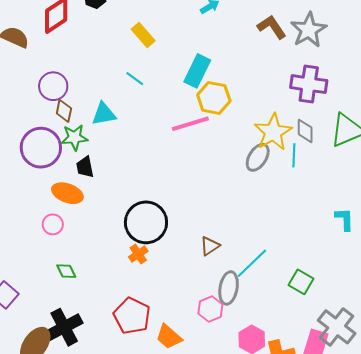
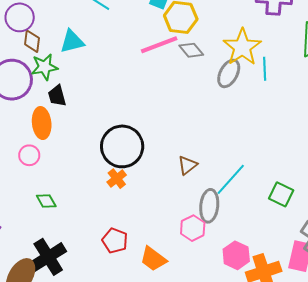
gray diamond: (305, 131) -> (191, 50), moved, turned -35
orange ellipse: (67, 193) -> (42, 123), turned 68
red pentagon: (132, 316) -> (115, 241), size x0.7

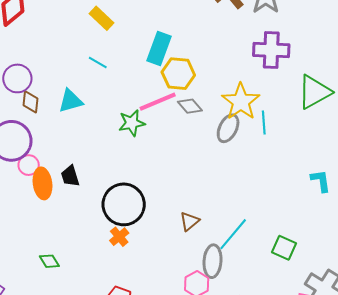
green star: (45, 67) -> (132, 123), moved
black trapezoid: (57, 96) -> (70, 176), moved
pink circle: (29, 155) -> (29, 165), moved

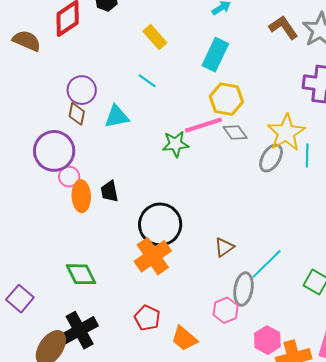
cyan rectangle: (159, 49) -> (215, 55), moved
purple circle: (17, 78) -> (82, 90), moved
orange cross: (119, 237) -> (153, 256), size x1.8
green diamond: (49, 261) -> (81, 274), size x1.5

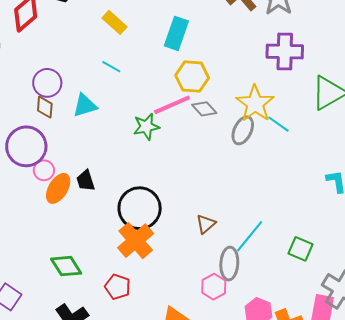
cyan line: (307, 156) -> (278, 124), turned -50
orange ellipse: (81, 196) -> (58, 188), turned 40
red pentagon: (147, 318) -> (118, 287), moved

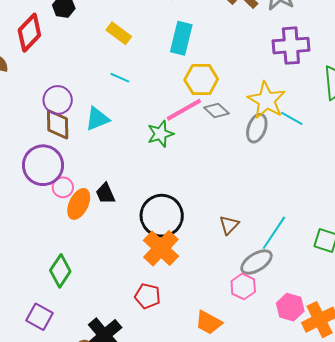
brown diamond: (45, 107) -> (58, 124), size x1.4
gray ellipse: (229, 264) -> (256, 262), turned 60
green diamond: (66, 266) -> (60, 271), moved, turned 72

